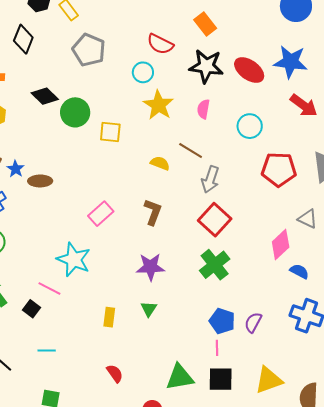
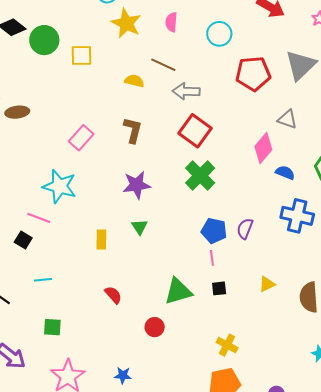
gray arrow: (210, 179) -> (186, 91), turned 80
black square: (221, 379) -> (219, 288), size x0.6
yellow triangle: (269, 380) -> (267, 284), size x0.6

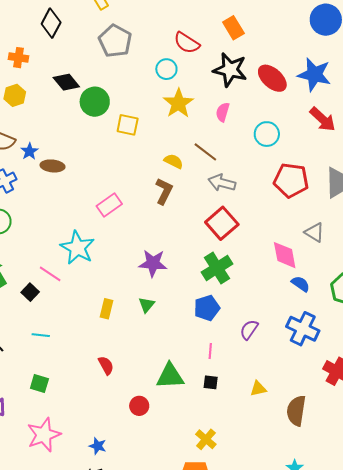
brown L-shape: (133, 130) -> (164, 191), moved
pink diamond: (263, 148) -> (285, 255), turned -64
blue pentagon: (214, 231) -> (207, 308), moved, turned 30

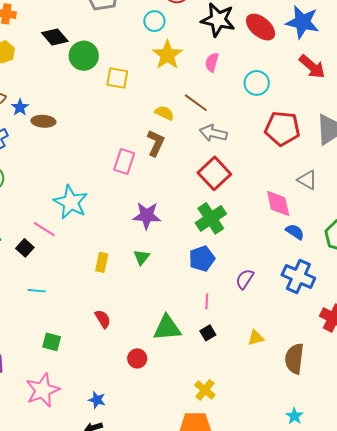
pink rectangle: (109, 205) -> (124, 161), moved, turned -35
black square: (211, 382) -> (208, 333), turned -35
green square: (39, 383) -> (52, 342), moved

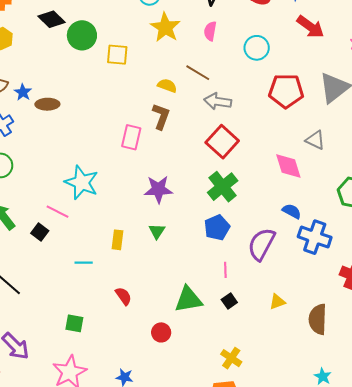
blue semicircle: (295, 232) -> (292, 211), moved
purple semicircle: (245, 279) -> (261, 244), size x1.6
cyan line: (37, 291) -> (84, 263), moved

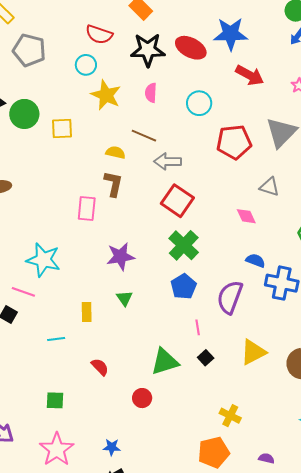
pink diamond: (288, 166) -> (246, 216), size x0.7
yellow triangle: (277, 302) -> (253, 352), size x1.6
yellow cross: (231, 358) -> (230, 416), moved

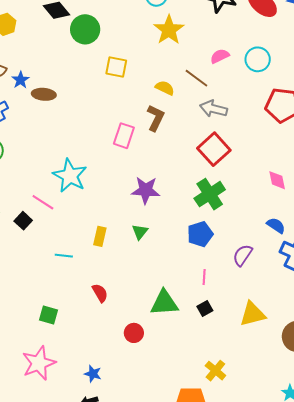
pink semicircle: (151, 93) -> (220, 56), moved, turned 48
yellow square: (62, 128) -> (116, 67), moved
purple semicircle: (230, 297) -> (243, 255), size x0.7

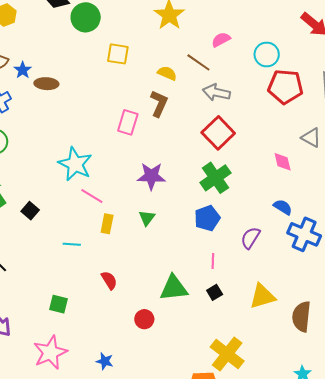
cyan circle: (258, 59) -> (267, 54), moved
pink line: (43, 202) -> (92, 196), moved
yellow cross: (215, 371) -> (227, 354), size x1.6

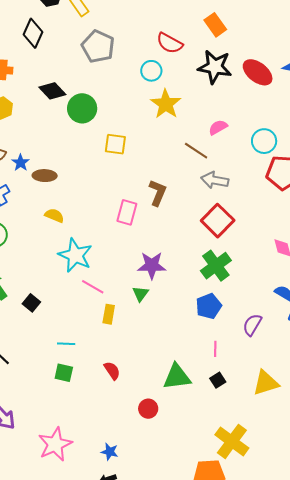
yellow semicircle: (167, 73) -> (54, 215), moved
green triangle: (147, 218) -> (140, 294), moved
cyan line: (72, 244) -> (66, 344), moved
green square: (58, 304) -> (64, 373), moved

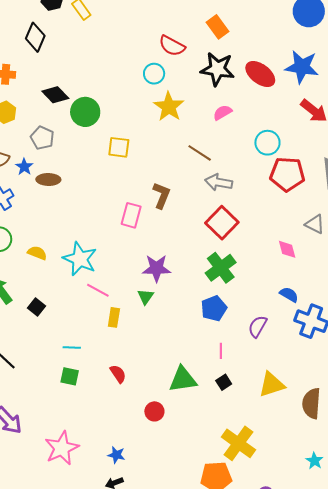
gray pentagon: (98, 46) -> (42, 138), moved, size x0.7
pink semicircle: (218, 127) -> (222, 112), moved
yellow semicircle: (54, 215) -> (37, 253), moved

